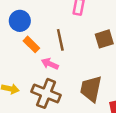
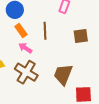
pink arrow: (50, 64) -> (25, 48), moved

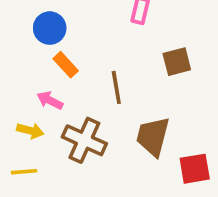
brown line: (45, 31) -> (116, 87), moved
pink arrow: (25, 48) -> (50, 100), moved

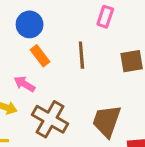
brown line: (116, 87) -> (81, 55), moved

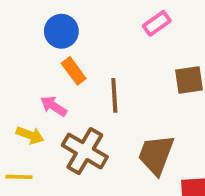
pink rectangle: (105, 17) -> (157, 23), turned 35
brown line: (81, 55) -> (114, 95), moved

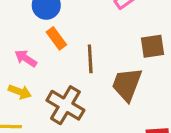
pink arrow: (54, 106) -> (26, 58), moved
brown trapezoid: (156, 155) -> (127, 84), moved

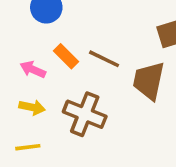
orange rectangle: (56, 38) -> (66, 56), moved
brown line: (90, 59) -> (104, 59), turned -52

